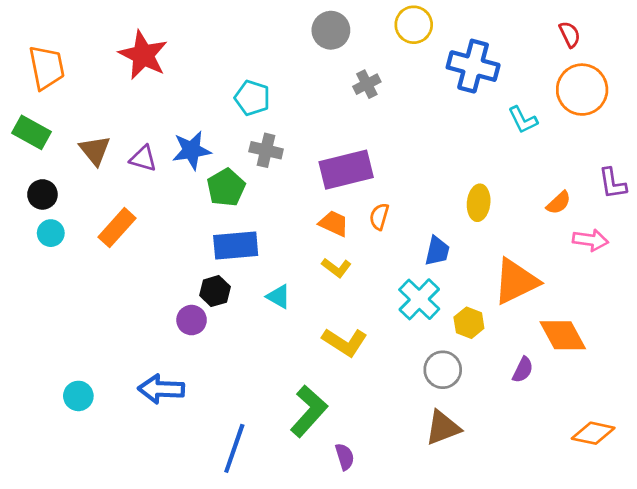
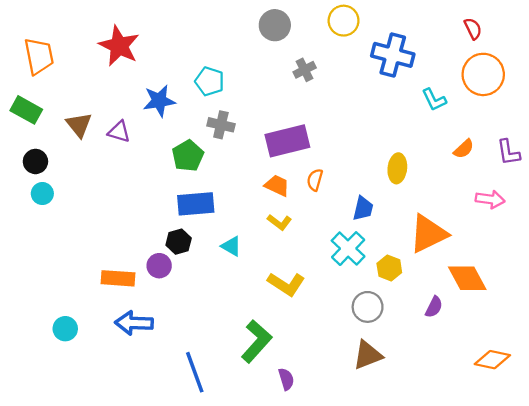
blue star: (192, 150) -> (159, 101), moved
orange semicircle: (559, 203) -> (464, 149), moved
orange rectangle: (117, 228) -> (118, 278), moved, turned 52
blue line: (234, 448) -> (195, 372), turned -39

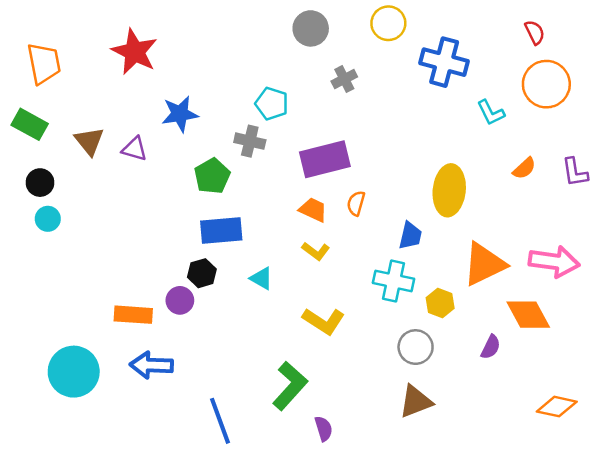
cyan pentagon: (210, 81) -> (272, 104), moved
yellow ellipse: (397, 168) -> (449, 190), size x1.5
pink arrow: (490, 199) -> (554, 262), moved, size x1.5
cyan cross: (348, 249) -> (394, 281), turned -32
cyan circle: (65, 329) -> (74, 372), size x1.8

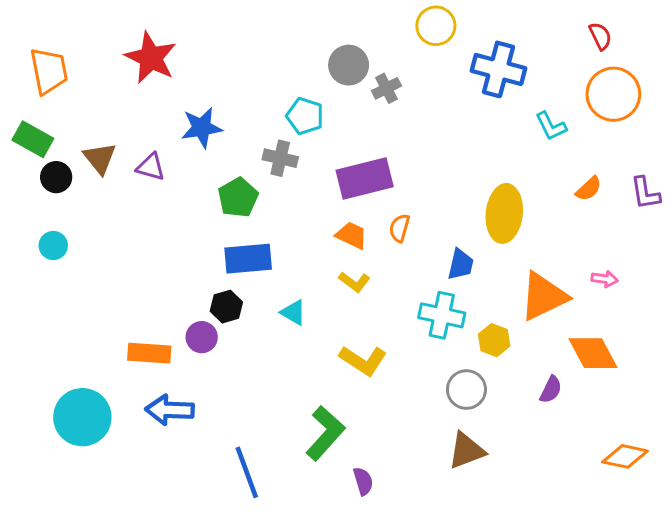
gray circle: (311, 28) -> (349, 65), moved
black circle: (40, 183) -> (56, 177), moved
pink arrow: (554, 262) -> (605, 279), moved, size x0.5

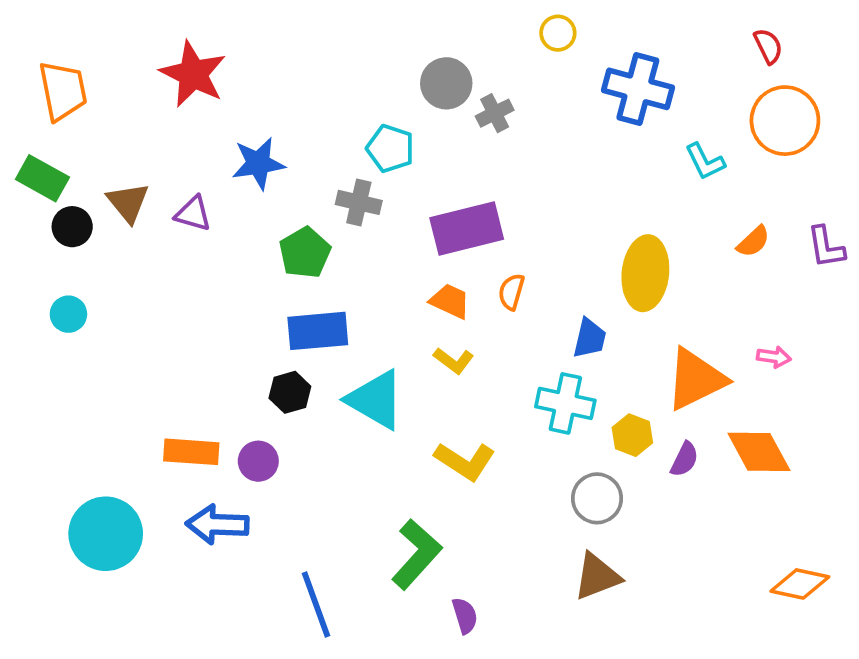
yellow circle: (436, 26) -> (558, 33), size x0.7
cyan triangle: (293, 312) -> (376, 400), size x1.8
purple circle: (202, 337) -> (258, 461), moved
purple semicircle: (551, 390) -> (684, 459), moved

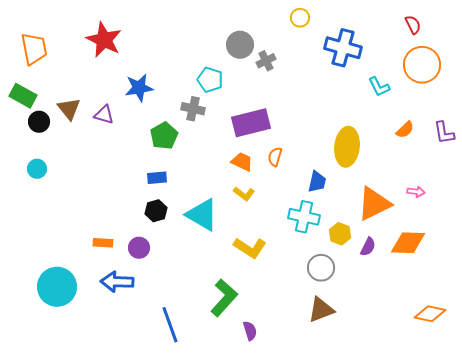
blue rectangle: (318, 331) -> (157, 178), moved, size x0.6
orange rectangle: (191, 452) -> (103, 243), size x0.7
orange diamond: (759, 452) -> (408, 243), turned -60

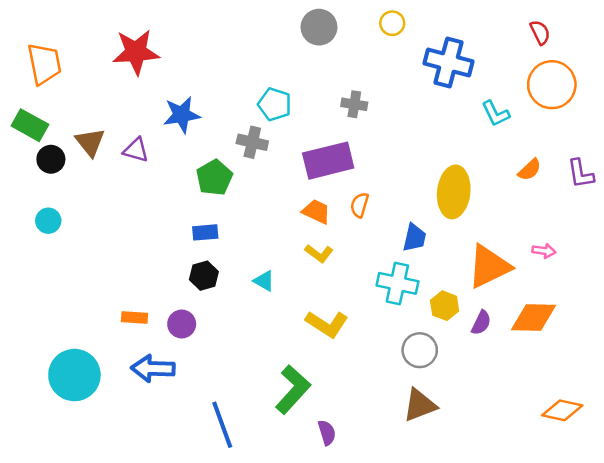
red star: (104, 40) -> (136, 52), turned -30
gray circle: (240, 45) -> (319, 27), moved
gray cross: (266, 61) -> (354, 104), moved, turned 36
cyan triangle: (202, 215) -> (264, 281), size x0.5

